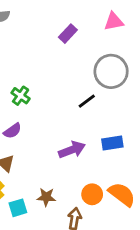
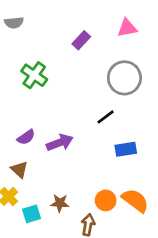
green cross: (21, 96) -> (34, 75), moved, size x1.4
black line: (87, 101) -> (106, 117), moved
purple arrow: (72, 150) -> (60, 143), moved

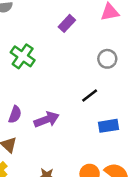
gray circle: (124, 78) -> (107, 59), size x0.6
purple semicircle: (26, 137) -> (15, 114), turned -36

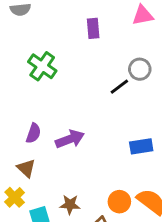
purple rectangle: (67, 23) -> (93, 28), turned -48
black line: (90, 95) -> (119, 87), moved

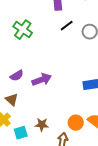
black line: (119, 87) -> (67, 26), moved
purple semicircle: (33, 133) -> (17, 76), turned 40

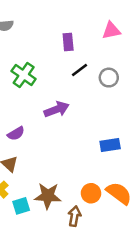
purple arrow: (42, 80) -> (57, 109), moved
brown star: (42, 125) -> (48, 196), size x1.5

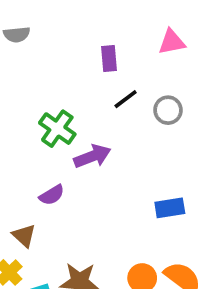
green cross: (24, 75) -> (57, 129), moved
purple semicircle: (16, 134) -> (52, 195), moved

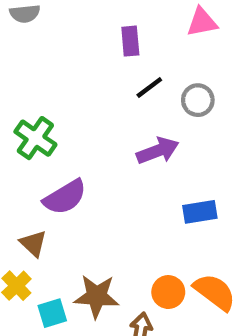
green cross: (57, 129) -> (35, 138), moved
purple arrow: (92, 156) -> (158, 151), moved
purple semicircle: (52, 195) -> (65, 197), size x1.5

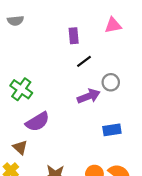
gray circle: (198, 100) -> (111, 82), moved

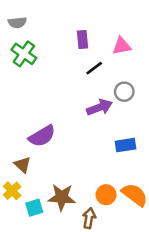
pink triangle: (113, 25) -> (122, 46), moved
green cross: (21, 89) -> (24, 54), moved

